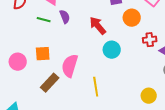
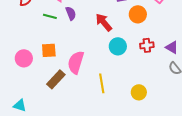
red cross: (150, 40) -> (147, 45), moved
yellow circle: (149, 96) -> (139, 92), moved

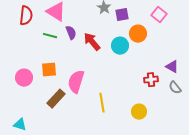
red arrow: (104, 22) -> (92, 42), moved
red cross: (147, 45) -> (151, 80), moved
cyan circle: (118, 46) -> (120, 46), moved

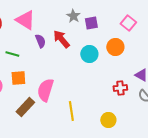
orange circle: (138, 34) -> (115, 47), moved
green line: (50, 36) -> (12, 54), moved
red arrow: (92, 42) -> (61, 39), moved

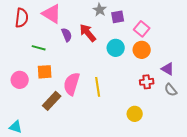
pink square: (128, 23) -> (142, 29), moved
orange circle: (115, 47) -> (142, 50), moved
yellow line: (71, 111) -> (98, 87), moved

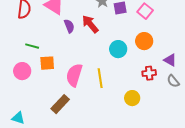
pink square: (142, 29) -> (145, 11), moved
green line: (39, 48) -> (32, 46), moved
cyan circle: (116, 48) -> (118, 49), moved
brown rectangle: (52, 101) -> (60, 104), moved
yellow circle: (135, 114) -> (132, 98), moved

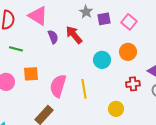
green line: (32, 46) -> (16, 49), moved

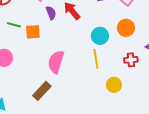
orange square: (31, 74) -> (33, 32), moved
yellow line: (84, 89) -> (96, 59), moved

